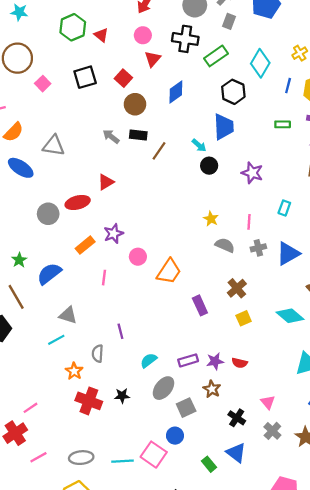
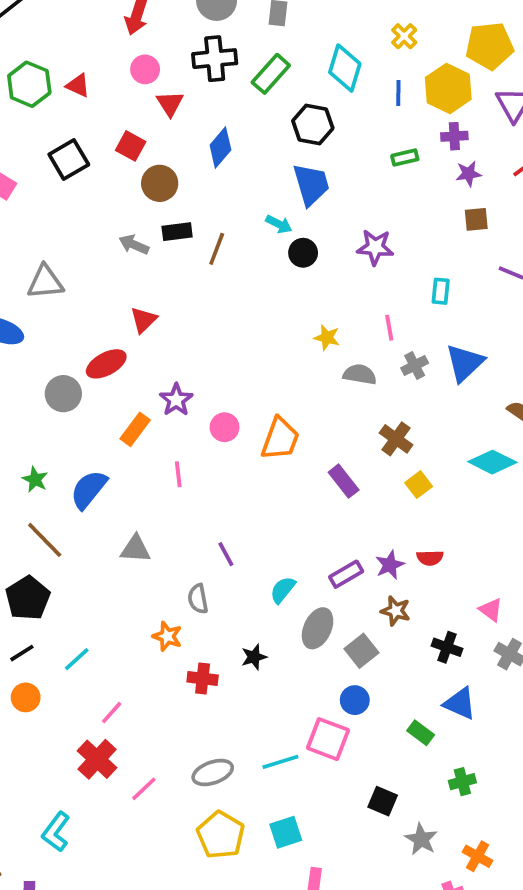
cyan line: (56, 340) -> (77, 659), moved
red cross: (89, 401) -> (203, 679), size x0.7

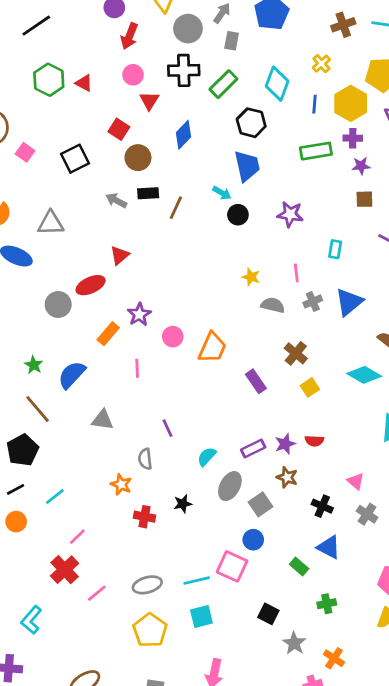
green rectangle: (405, 158) -> (316, 151), size x1.6
black square: (69, 159) -> (75, 159), moved
cyan square: (286, 832) -> (201, 617), moved

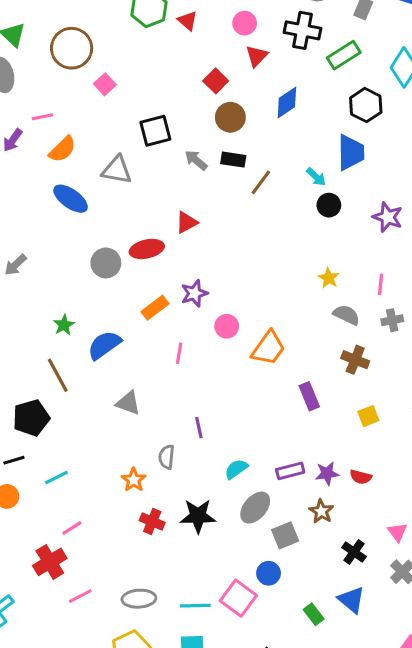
black square: (75, 159) -> (155, 131), moved
brown cross: (296, 353) -> (355, 360), moved, turned -30
black star: (183, 504) -> (198, 516), size x1.6

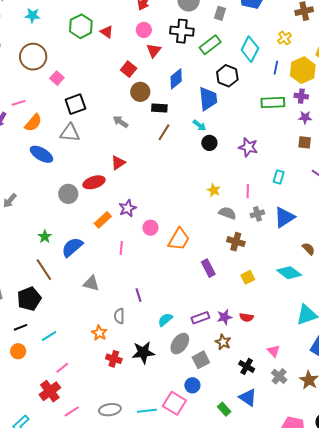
black square: (155, 131) -> (75, 104), moved
blue trapezoid: (351, 153) -> (208, 99), moved
black rectangle: (233, 160) -> (159, 108), moved

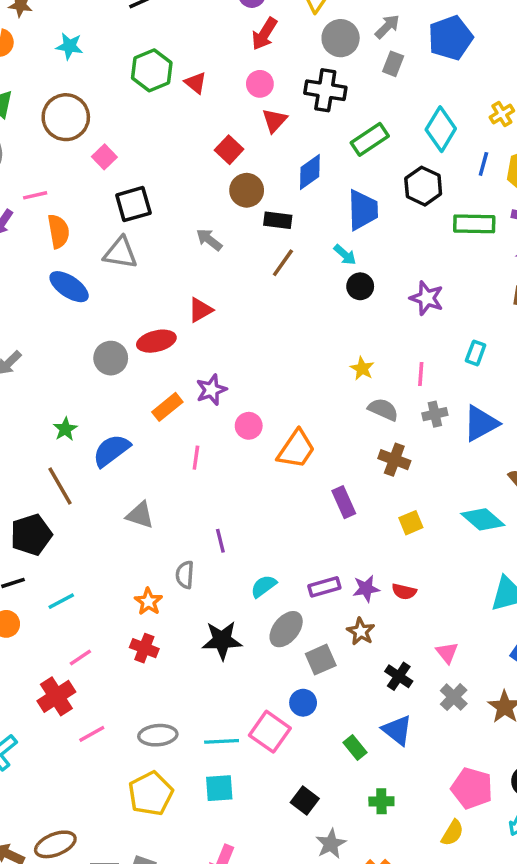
green rectangle: (210, 45) -> (370, 139), moved
black hexagon: (227, 76) -> (423, 186), moved
orange semicircle: (33, 123) -> (59, 231), turned -54
red cross: (114, 359) -> (144, 648), moved

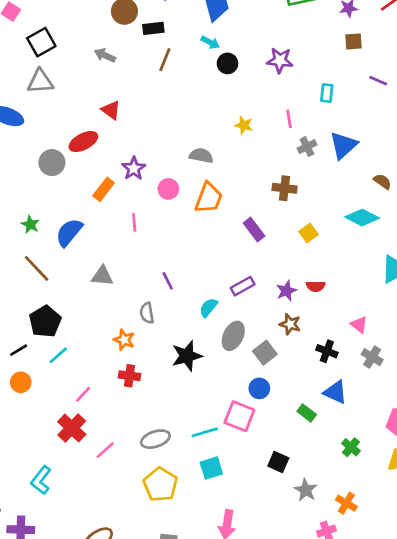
red triangle: (200, 310) -> (111, 110), turned -40
gray semicircle: (383, 409) -> (201, 156), moved
black pentagon: (31, 535) -> (45, 321), moved
purple rectangle: (324, 587) -> (243, 286), moved
green cross: (381, 801) -> (351, 447), moved, turned -36

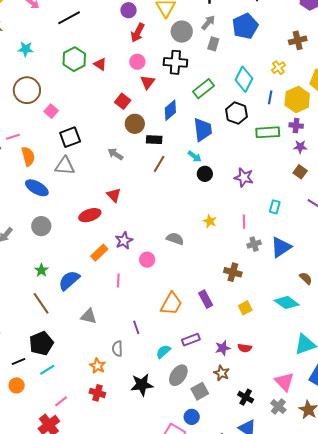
brown square: (353, 41) -> (300, 172), turned 32
gray circle: (52, 163) -> (41, 226), moved
orange trapezoid: (209, 198) -> (171, 304), moved
pink triangle: (359, 325) -> (284, 382), moved, size x1.5

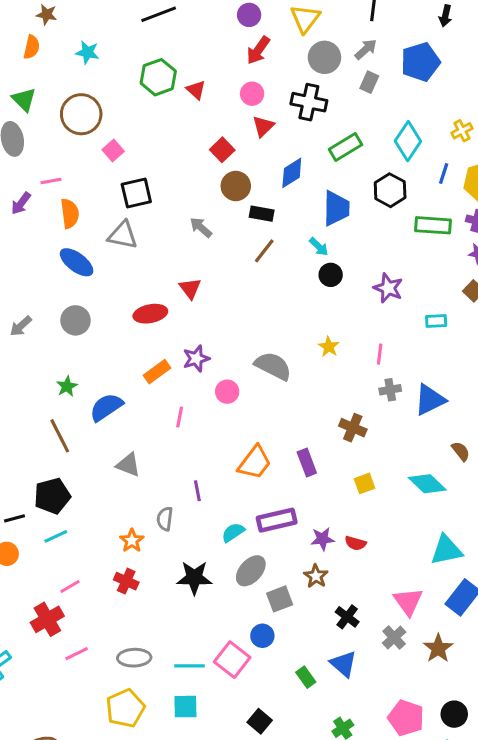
cyan rectangle: (275, 207) -> (436, 321), moved, turned 64
gray semicircle: (175, 239) -> (273, 366), size x1.4
purple rectangle: (191, 340) -> (277, 520), size x1.4

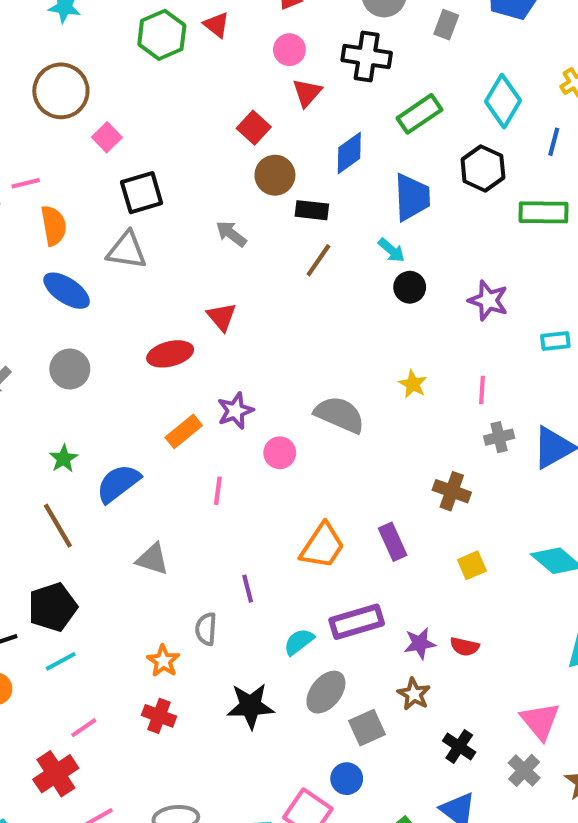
red triangle: (196, 90) -> (216, 25), moved

